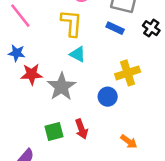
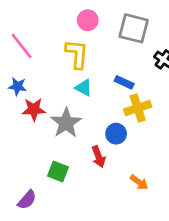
blue rectangle: (115, 28) -> (124, 82), moved
red arrow: (81, 129) -> (99, 157), moved
green square: (54, 132) -> (58, 171), turned 36

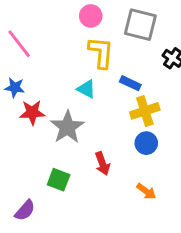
yellow L-shape: (77, 54) -> (101, 52), moved
blue circle: (116, 134) -> (146, 143), moved

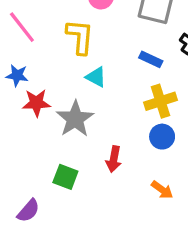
yellow L-shape: (101, 52) -> (80, 37), moved
blue rectangle: (130, 83) -> (151, 59), moved
red arrow: (102, 164) -> (114, 159), turned 30

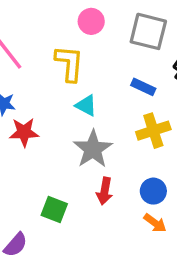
gray star: (75, 119) -> (93, 149), moved
blue circle: (162, 137) -> (153, 191), moved

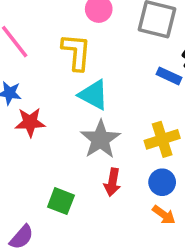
blue rectangle: (143, 87) -> (169, 76), moved
cyan triangle: (86, 105) -> (94, 95), size x1.4
yellow cross: (153, 131) -> (162, 139), moved

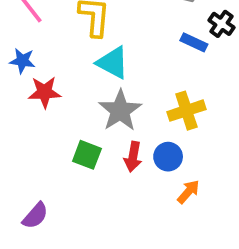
blue circle: (162, 182) -> (168, 157), moved
green square: (61, 201) -> (87, 155), moved
orange arrow: (164, 215) -> (188, 192), turned -85

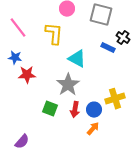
cyan triangle: (113, 63) -> (77, 59), moved
yellow cross: (186, 111) -> (115, 99), moved
orange arrow: (188, 192) -> (93, 129), moved

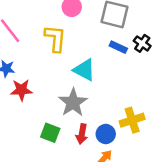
blue rectangle: (108, 48) -> (118, 47), moved

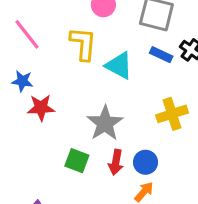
cyan triangle: (84, 70) -> (119, 66), moved
yellow cross: (132, 120) -> (172, 114), moved

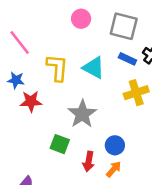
yellow L-shape: (83, 44) -> (57, 68), moved
yellow cross: (172, 114) -> (136, 93), moved
red arrow: (116, 162) -> (89, 162), moved

